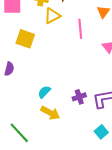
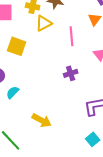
cyan semicircle: (44, 92) -> (13, 92), moved
purple cross: (79, 97) -> (71, 73), moved

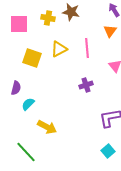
yellow triangle: (44, 23) -> (59, 49), moved
yellow arrow: (42, 120) -> (47, 127), moved

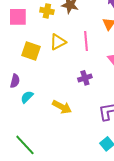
yellow arrow: (47, 127) -> (62, 107), moved

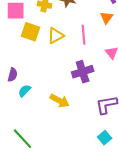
yellow square: (31, 51) -> (31, 32), moved
purple cross: (85, 78) -> (83, 72), size x1.5

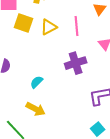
cyan semicircle: (25, 91) -> (37, 82), moved
yellow arrow: (60, 101) -> (36, 109), moved

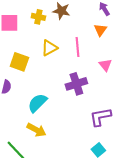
yellow square: (24, 23) -> (19, 62), moved
cyan semicircle: (37, 82) -> (37, 103), size x1.5

